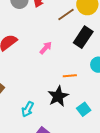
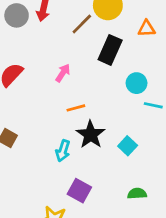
orange line: (70, 76) -> (76, 108), moved
cyan arrow: (28, 109) -> (63, 151), moved

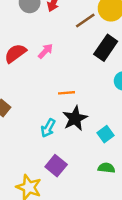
pink arrow: (63, 73) -> (45, 51), moved
green semicircle: (137, 193) -> (106, 168), moved

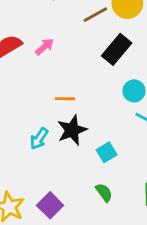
purple square: (56, 166) -> (50, 205), moved
green semicircle: (106, 168) -> (104, 193), turned 42

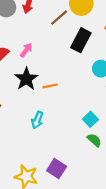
black star: (72, 130) -> (26, 79), moved
green semicircle: (104, 193) -> (94, 140), moved

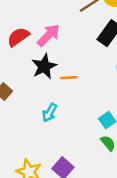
pink arrow: (26, 50) -> (49, 35), size x1.5

